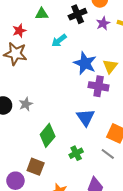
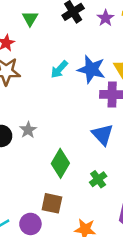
green triangle: (42, 14) -> (30, 18), turned -48
cyan arrow: (59, 41) -> (59, 69), moved

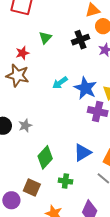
blue triangle: (103, 135) -> (82, 153), moved, turned 30
green cross: (98, 179) -> (65, 181), moved, turned 32

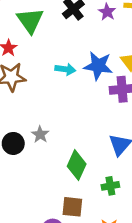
green triangle: (45, 38) -> (30, 20), size x1.6
cyan arrow: (60, 83) -> (65, 69), turned -119

